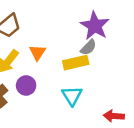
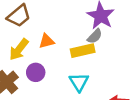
orange triangle: (38, 52) -> (47, 41), turned 42

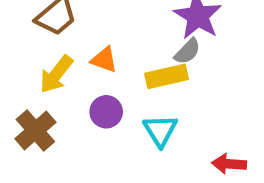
orange triangle: (47, 41) -> (104, 60), turned 35
purple circle: (36, 72) -> (106, 112), moved

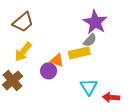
orange triangle: (104, 60) -> (57, 60), moved
cyan triangle: (160, 131) -> (89, 87), moved

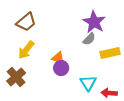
yellow rectangle: (79, 53) -> (110, 53), moved
purple circle: (49, 71) -> (61, 68), moved

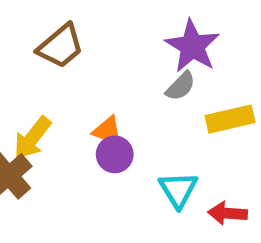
brown trapezoid: (26, 22) -> (61, 46), moved
yellow arrow: (26, 50) -> (32, 138), moved

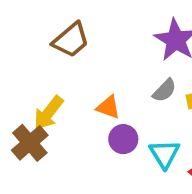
gray semicircle: (181, 86) -> (164, 90), moved
purple circle: (115, 154) -> (123, 139), moved

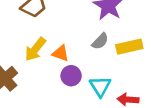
yellow arrow: (48, 113) -> (35, 49), moved

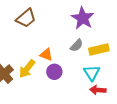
yellow arrow: (35, 49) -> (27, 69), moved
cyan triangle: (100, 86) -> (92, 73), moved

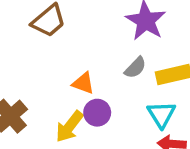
yellow arrow: (27, 69) -> (69, 127), moved

